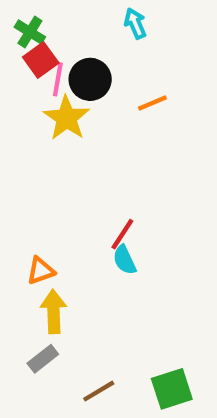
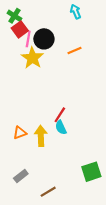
cyan arrow: (135, 23) -> (76, 12), moved
yellow arrow: (54, 311) -> (41, 136), moved
green square: (172, 389) -> (91, 172), moved

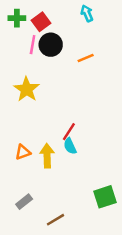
green cross: (14, 16) -> (17, 18), turned -32
red square: (20, 29) -> (41, 22), moved
yellow star: (32, 58) -> (27, 89), moved

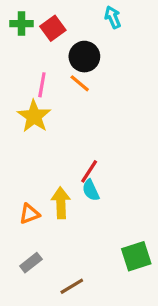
pink line: (33, 45) -> (42, 85), moved
black circle: (51, 45) -> (84, 57), moved
orange line: (86, 58) -> (80, 83), moved, turned 63
orange triangle: (23, 152) -> (29, 214), moved

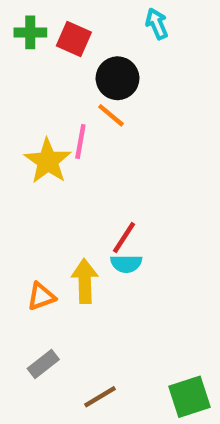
red square: (53, 28) -> (74, 39), turned -30
pink line: (42, 85) -> (80, 142), moved
cyan semicircle: (91, 190) -> (126, 264), turned -65
green square: (136, 256) -> (189, 397), moved

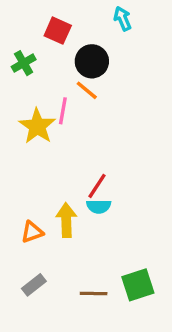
green cross: (30, 32) -> (24, 63), moved, turned -30
brown line: (100, 397) -> (94, 293), moved, turned 32
green square: (189, 397) -> (138, 285), moved

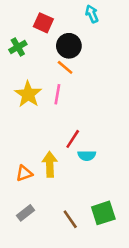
pink line: (63, 111) -> (57, 94), moved
cyan semicircle: (99, 206) -> (87, 155), moved
brown line: (94, 293) -> (70, 219), turned 54

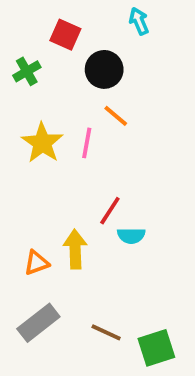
orange line: (65, 67) -> (116, 116), moved
gray rectangle: (26, 213) -> (38, 323), size x1.5
green square: (103, 213) -> (156, 348), moved
brown line: (70, 219) -> (106, 332), turned -30

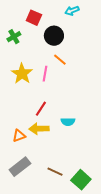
cyan arrow: (139, 21) -> (72, 11), turned -88
red line: (110, 211) -> (41, 109), moved
yellow arrow: (75, 249) -> (39, 129), turned -90
green square: (156, 348) -> (81, 180), turned -30

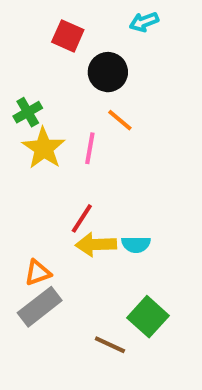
green cross: (14, 37) -> (28, 112), moved
yellow arrow: (39, 129) -> (96, 244), moved
gray rectangle: (20, 167) -> (40, 307), moved
green square: (81, 180) -> (148, 317), moved

